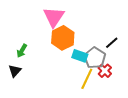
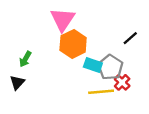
black line: (112, 43) -> (130, 38), moved
yellow line: (87, 79) -> (101, 92), turned 60

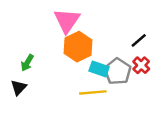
red cross: (122, 82) -> (141, 65), moved
yellow line: (101, 92) -> (93, 92), moved

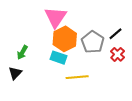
cyan rectangle: (99, 69) -> (59, 58), moved
gray pentagon: (118, 71) -> (93, 42), moved

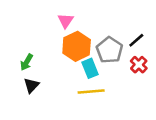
pink triangle: (55, 17) -> (66, 21), size x0.6
cyan rectangle: (59, 58) -> (90, 68), moved, turned 49
black triangle: (15, 73) -> (31, 85), moved

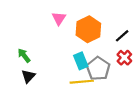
orange hexagon: (77, 46) -> (88, 29), moved
gray pentagon: (109, 50) -> (98, 69), moved
green arrow: (27, 62) -> (24, 55), turned 112

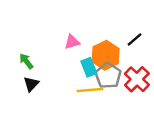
pink triangle: (59, 18) -> (72, 42), moved, turned 40
orange hexagon: (88, 29) -> (106, 55), moved
red cross: (124, 58) -> (137, 79), moved, size x1.5

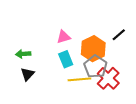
green arrow: (26, 61) -> (23, 54), turned -56
cyan rectangle: (89, 67) -> (66, 59), moved
red cross: (137, 79) -> (108, 78), moved

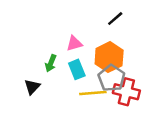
black line: (119, 35) -> (115, 19), moved
green arrow: (23, 54) -> (51, 63), moved, turned -64
red cross: (108, 78) -> (126, 92), turned -30

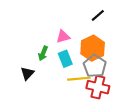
red cross: (126, 92) -> (98, 87), moved

